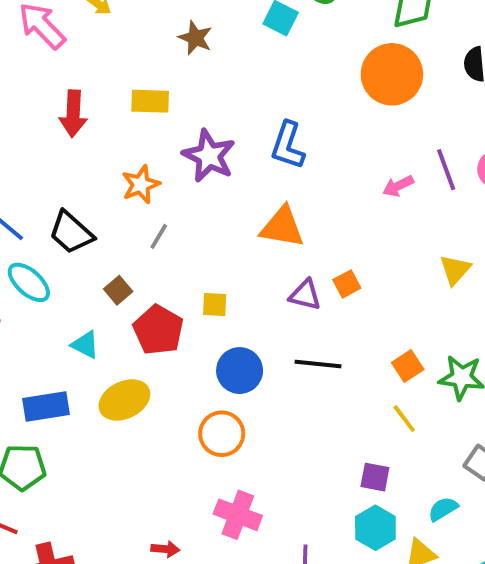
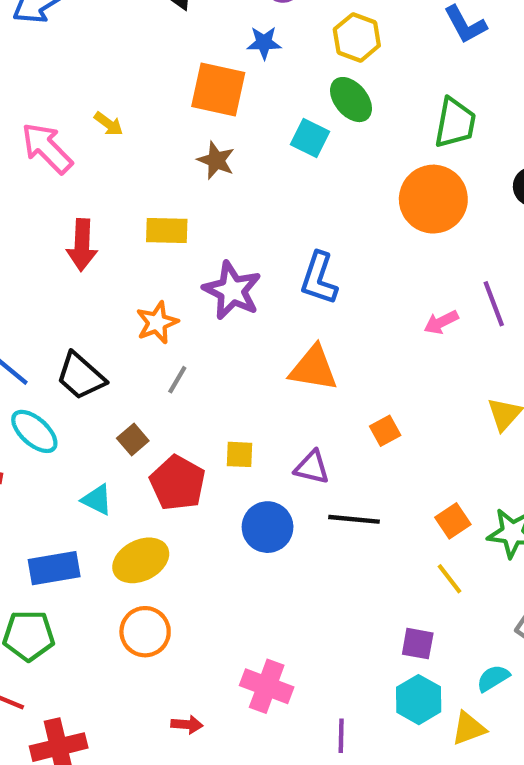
purple triangle: (305, 295) -> (312, 467), moved
orange circle: (222, 434) -> (145, 632), moved

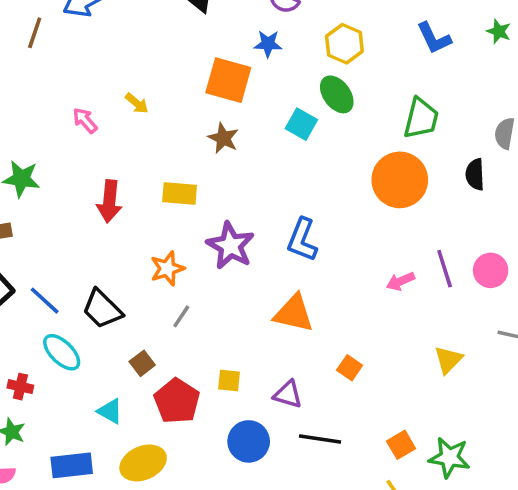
pink arrow: (47, 148) -> (85, 120), size x0.6
orange square: (385, 431) -> (350, 368), turned -30

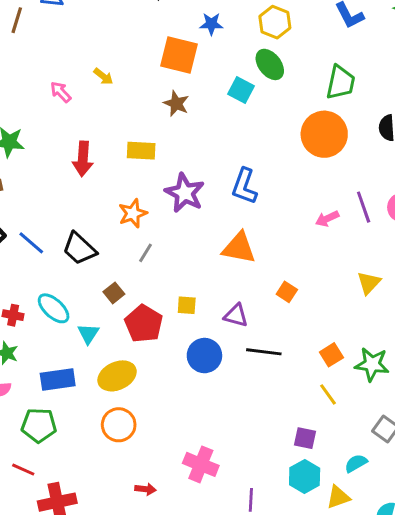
cyan ellipse: (62, 352) -> (54, 308), moved
cyan triangle: (110, 411) -> (88, 334), turned 35

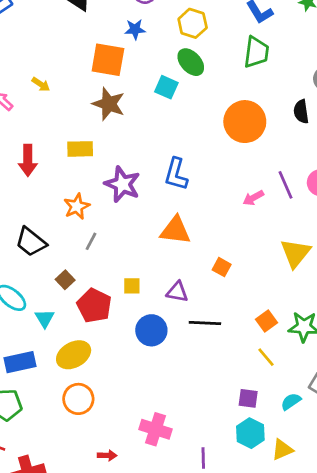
green trapezoid: (341, 82) -> (256, 52), moved
brown star: (176, 104) -> (109, 104), size x1.4
yellow triangle: (369, 283) -> (295, 253), size x1.4
cyan semicircle: (356, 463) -> (291, 402), moved

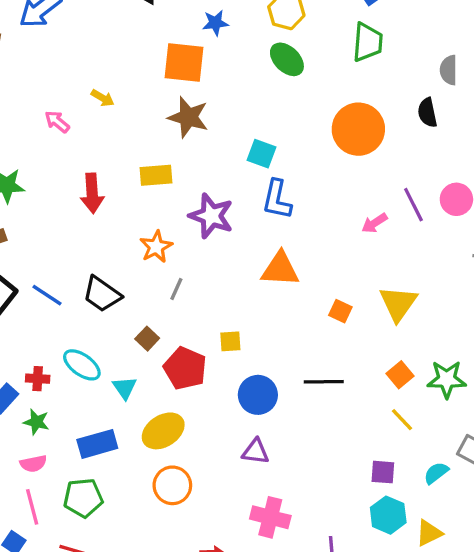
cyan square: (166, 87) -> (261, 154), moved
yellow triangle: (295, 253) -> (398, 303), moved
purple triangle: (177, 292) -> (256, 451), moved

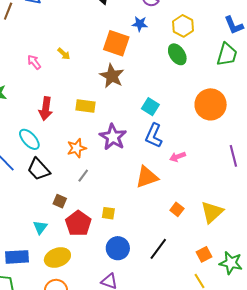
pink arrow: (374, 223) -> (178, 157), moved
orange triangle: (280, 269) -> (147, 177), turned -35
brown square: (147, 339) -> (60, 201), turned -32
cyan ellipse: (82, 365) -> (29, 139), moved
black line: (324, 382) -> (158, 249), turned -65

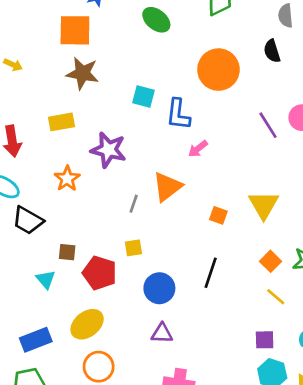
blue L-shape: (154, 136) -> (178, 114), moved
gray line: (83, 176) -> (134, 204), moved
cyan triangle: (40, 227) -> (46, 279), moved

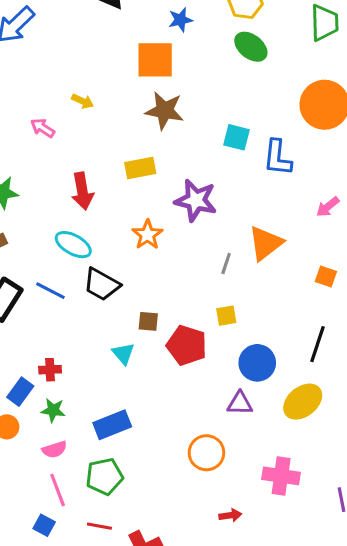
pink arrow: (198, 149) -> (328, 207), moved
yellow ellipse: (87, 324) -> (303, 402), moved
purple triangle: (162, 333) -> (240, 403), moved
orange circle: (99, 367) -> (206, 453), moved

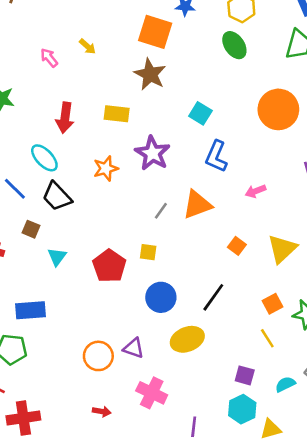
blue L-shape: (278, 158) -> (216, 156), moved
brown square: (148, 321) -> (31, 229), moved
purple triangle: (240, 403) -> (134, 348), moved

